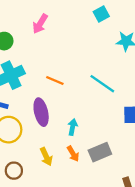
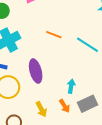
orange line: (55, 80) -> (54, 35), moved
cyan arrow: (73, 127) -> (71, 86), moved

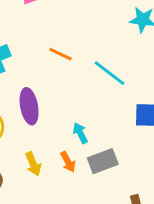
cyan arrow: (71, 86) -> (80, 133), turned -40

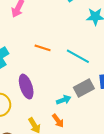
cyan arrow: (80, 133) -> (64, 100), turned 104
gray rectangle: (103, 161) -> (84, 88), moved

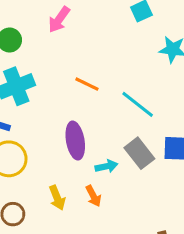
purple ellipse: (26, 87) -> (75, 141), moved
gray rectangle: (84, 88) -> (139, 153), turned 72

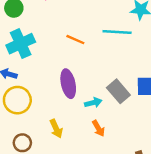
cyan line: (138, 104) -> (117, 32), moved, turned -32
orange arrow: (93, 196) -> (98, 128), moved

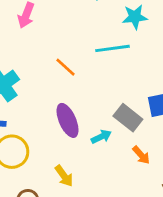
orange line: (75, 40) -> (65, 67), turned 30
orange arrow: (98, 128) -> (141, 155), moved

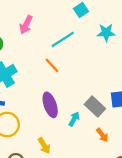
cyan line: (113, 48) -> (63, 39), moved, turned -30
cyan arrow: (101, 137) -> (74, 119), turned -40

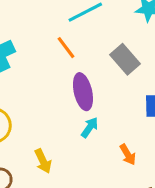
purple ellipse: (50, 105) -> (83, 92), moved
gray rectangle: (95, 107) -> (125, 59), moved

